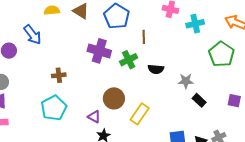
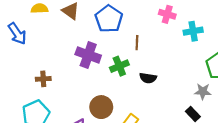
gray star: (186, 81) -> (203, 92), moved

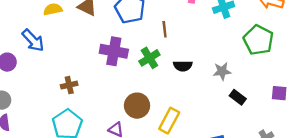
gray star: (203, 92) -> (222, 71), moved

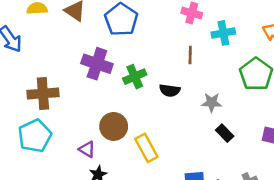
brown line: (165, 29) -> (190, 55), moved
brown cross: (69, 85) -> (43, 93), size x1.6
yellow rectangle: (169, 121) -> (146, 148), turned -65

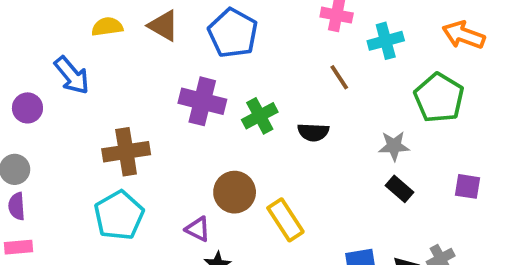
brown line: (190, 55) -> (339, 77), turned -30
gray star: (212, 103) -> (394, 146), moved

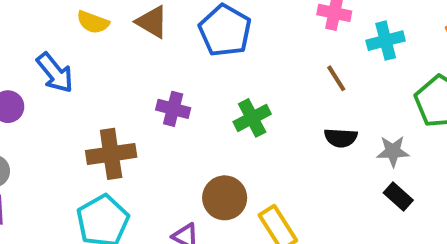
yellow semicircle: (107, 27) -> (93, 22), turned -152
purple cross: (202, 101) -> (173, 109), moved, size x0.7
black semicircle: (313, 132) -> (341, 138), moved

